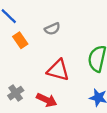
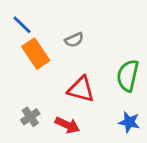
orange rectangle: (20, 40) -> (36, 54), size x1.5

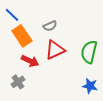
red triangle: (81, 89) -> (55, 50), moved, turned -40
red arrow: (67, 125) -> (30, 61), moved

